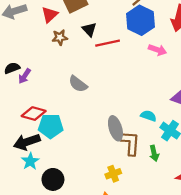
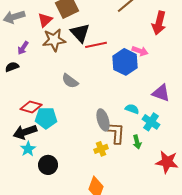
blue hexagon: (140, 20) -> (125, 62), moved
black triangle: (89, 29) -> (80, 33), size x1.5
brown star: (60, 37) -> (54, 40), size x1.6
purple arrow: (25, 76) -> (23, 48), moved
yellow cross: (113, 174) -> (101, 149), moved

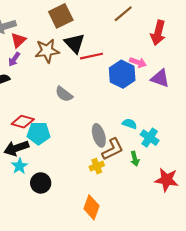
red triangle: (45, 20) -> (18, 40), moved
purple triangle: (161, 93) -> (160, 78), moved
brown L-shape: (116, 133) -> (113, 149), turned 60

